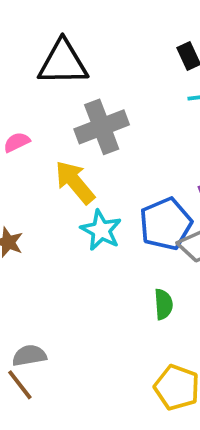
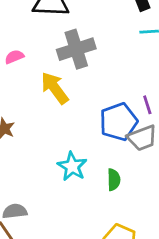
cyan star: (101, 230) -> (72, 166), moved

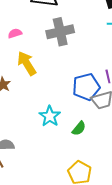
yellow arrow: (55, 88) -> (27, 63), moved
green semicircle: (114, 180) -> (79, 128), turned 35

